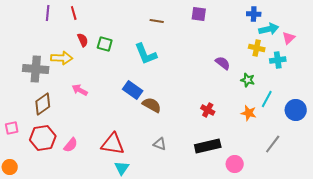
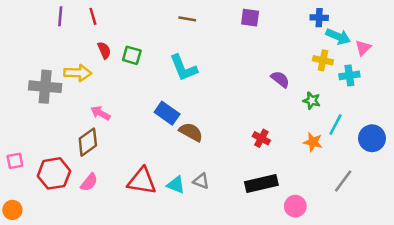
brown line: (157, 21) -> (187, 19), moved
cyan arrow: (269, 29) -> (338, 36), turned 36
brown diamond: (43, 104) -> (88, 142), moved
cyan triangle: (122, 168) -> (176, 185), moved, turned -42

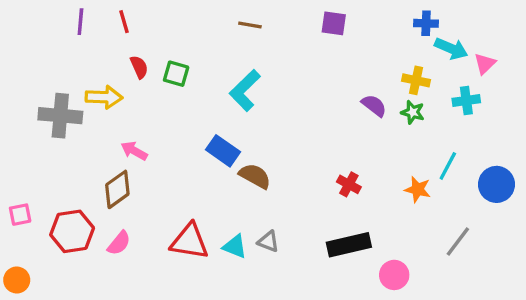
yellow cross: (323, 60) -> (416, 80), moved
cyan L-shape: (183, 68) -> (245, 90), turned 68
green star: (312, 101) -> (413, 112), moved

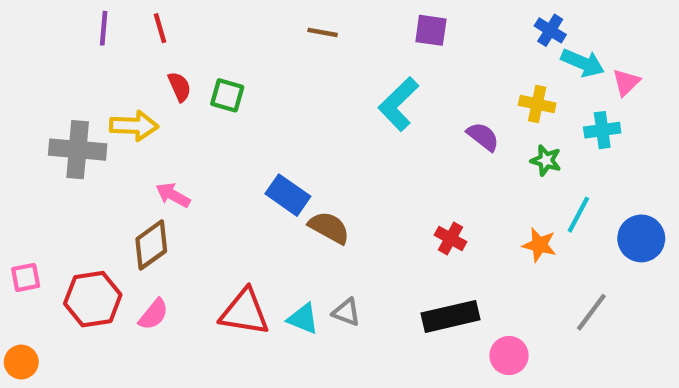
blue cross: (426, 23) -> (550, 30), turned 30
cyan L-shape: (245, 90) -> (398, 104), moved
green star: (413, 112) -> (546, 160), moved

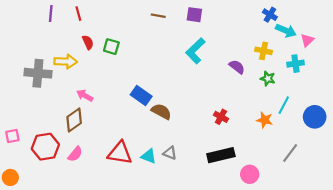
purple square: (431, 30) -> (194, 15), moved

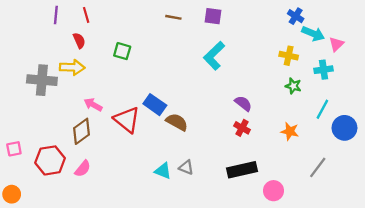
red semicircle: (88, 42) -> (79, 41), moved
purple semicircle: (237, 67) -> (243, 103), moved
cyan line: (284, 105) -> (322, 109), moved
red triangle: (120, 153) -> (127, 120), moved, turned 30

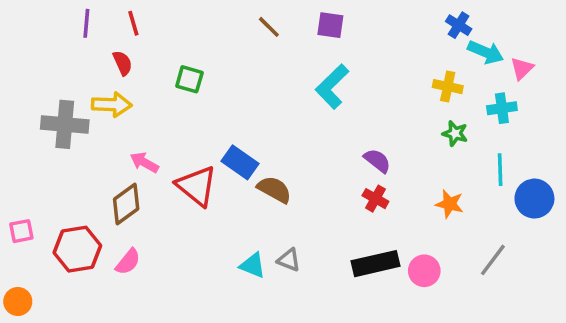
brown line: (173, 17) -> (269, 27), turned 35
cyan line: (322, 109) -> (500, 170), turned -30
pink circle: (273, 191) -> (424, 271), moved

